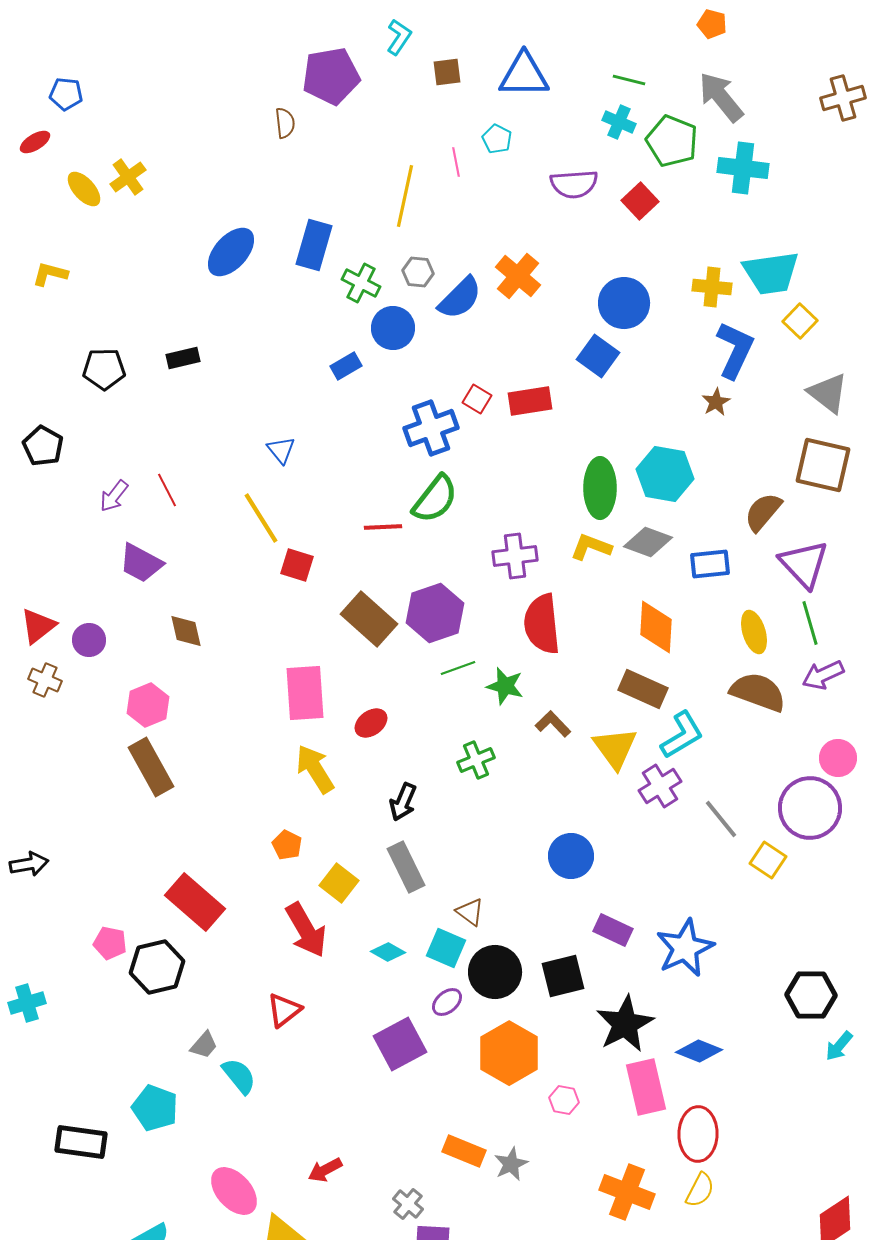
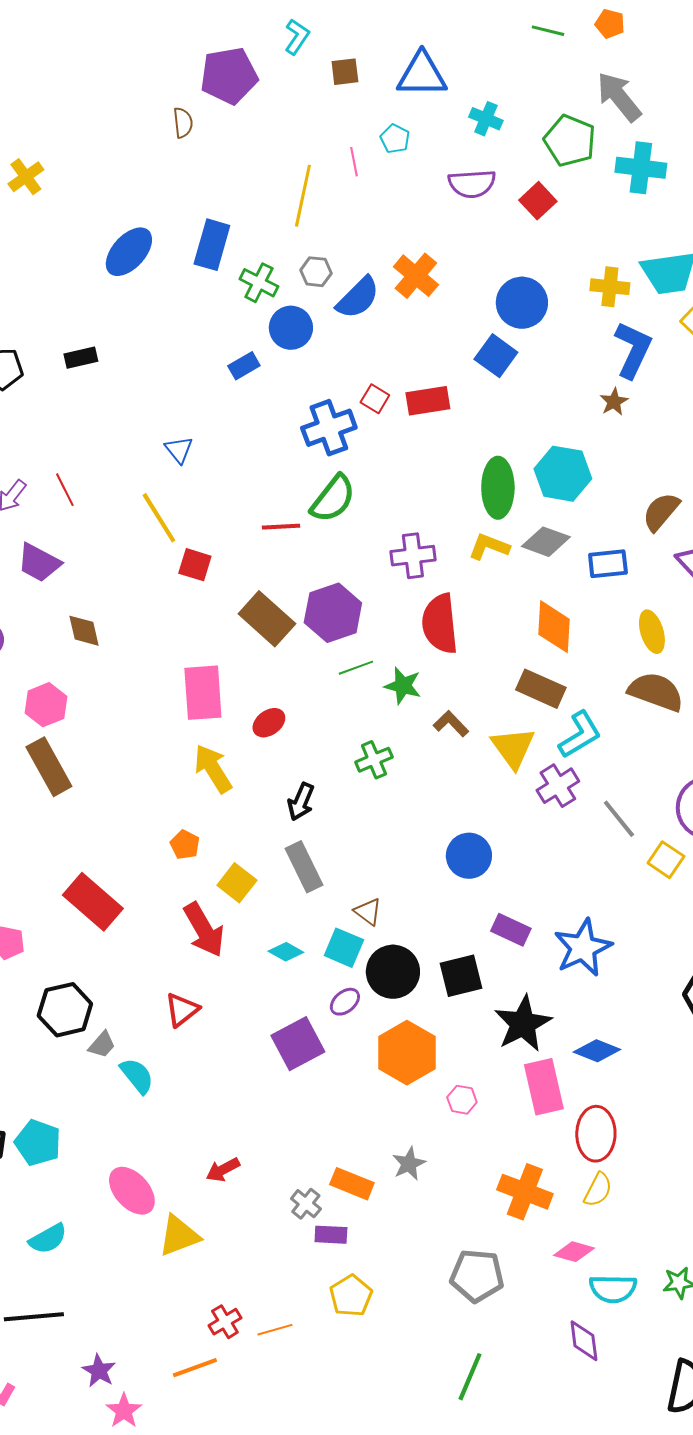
green line: (629, 80) -> (548, 31), moved
cyan cross: (619, 122) -> (486, 119), moved
black hexagon: (157, 967) -> (65, 1010), moved
cyan pentagon: (155, 1108) -> (38, 1143), moved
orange rectangle: (464, 1151) -> (352, 1184), moved

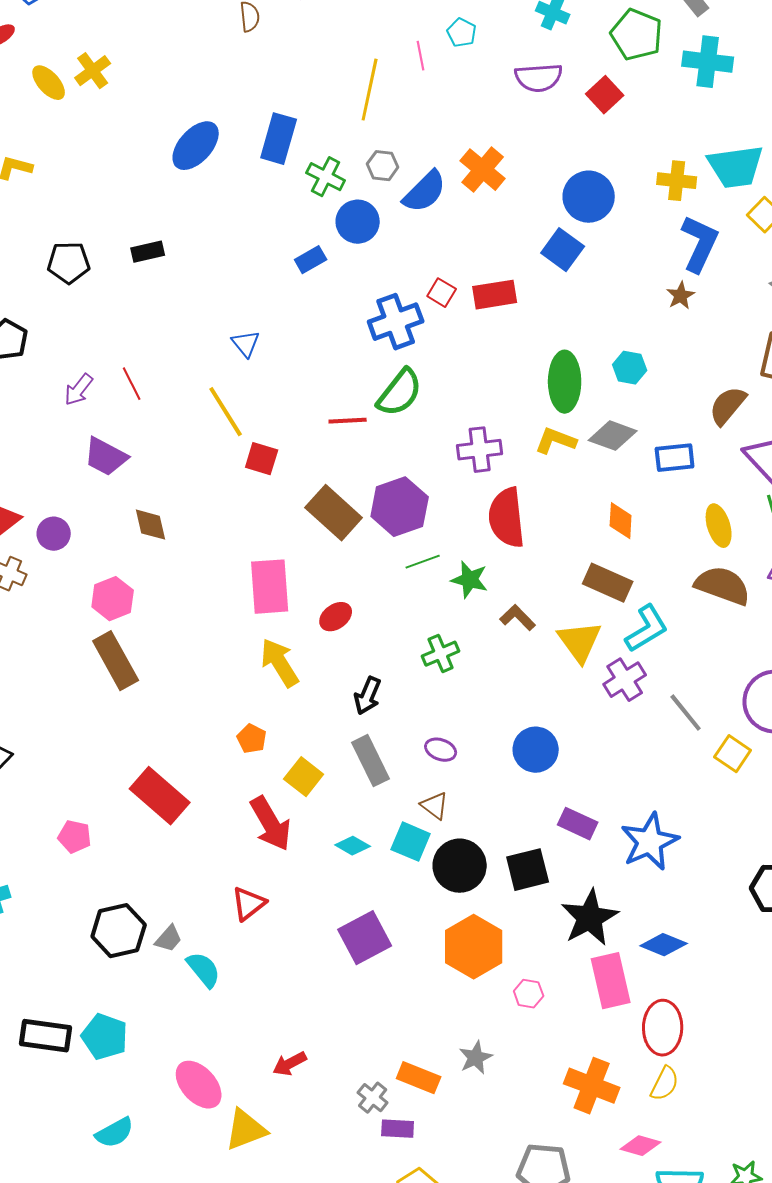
cyan hexagon: (563, 474) -> (630, 368), size x0.6
orange diamond: (554, 627) -> (621, 521), size x0.7
purple ellipse: (345, 1002) -> (441, 750), moved, turned 60
black hexagon: (65, 1010) -> (119, 931), moved

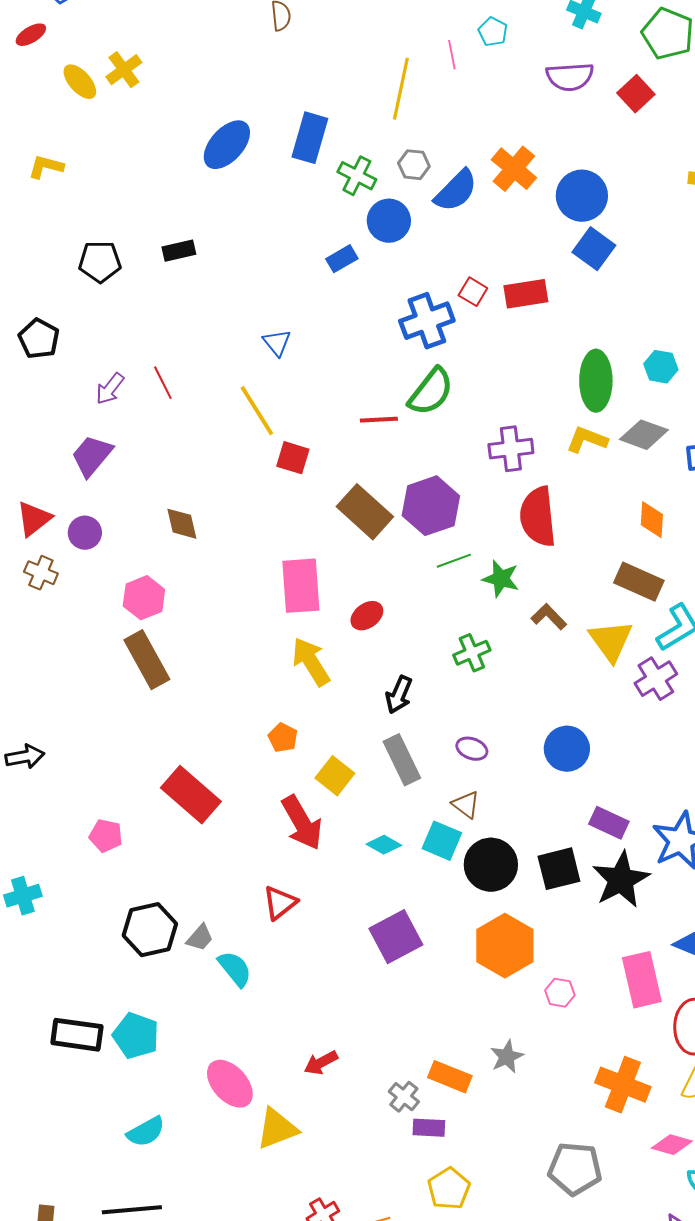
blue circle: (589, 197) -> (582, 196), moved
purple trapezoid: (106, 457) -> (92, 456), moved, turned 102
black star: (590, 918) -> (621, 880), moved

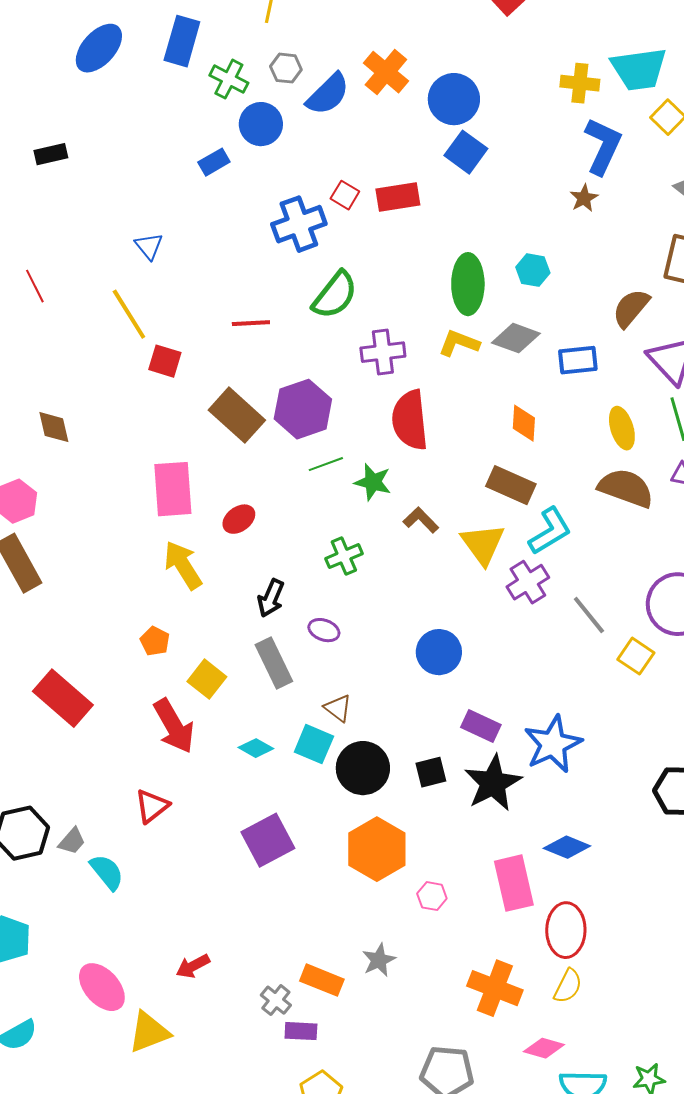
green semicircle: (431, 392) -> (335, 295), moved
purple ellipse: (472, 749) -> (324, 630), moved
black square: (559, 869) -> (431, 772), size x0.7

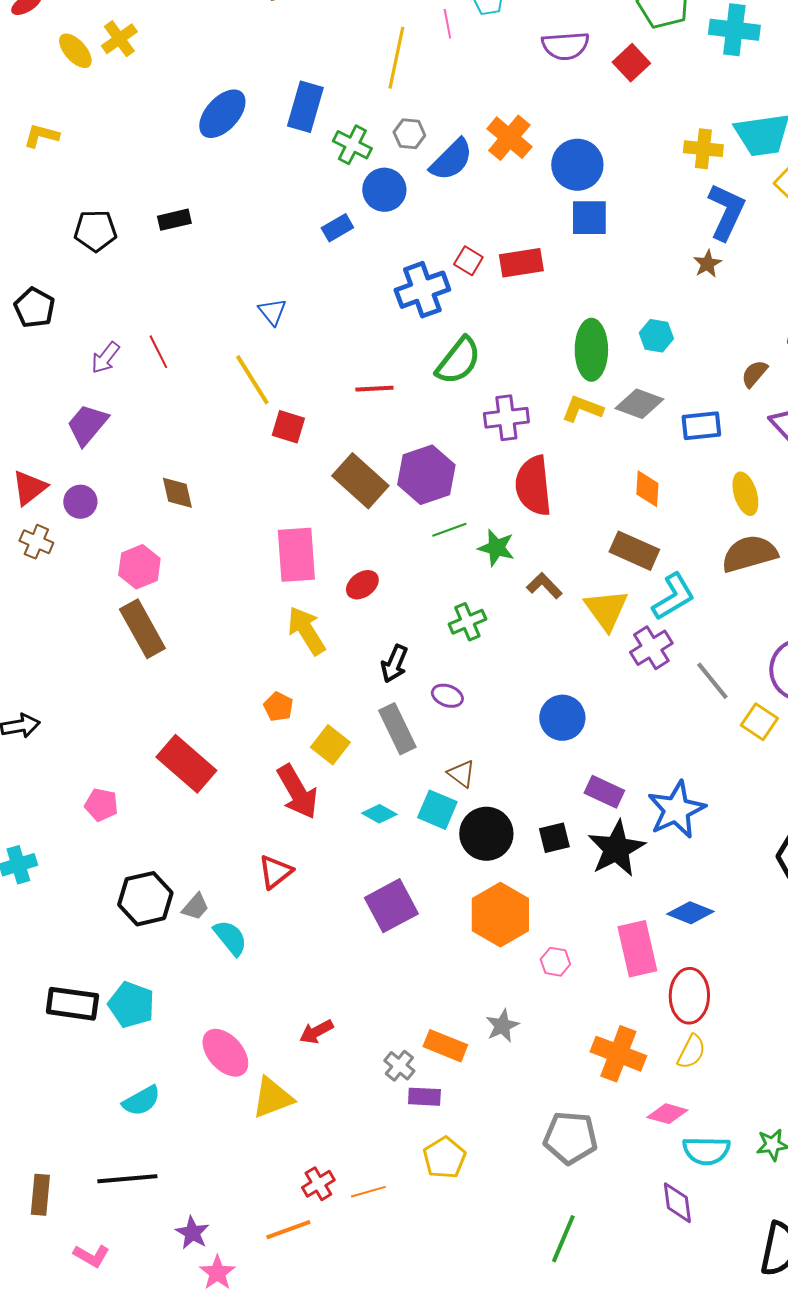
blue square: (466, 152) -> (589, 218), turned -36
brown semicircle: (631, 308) -> (754, 374), size x0.7
brown semicircle: (626, 488) -> (749, 554), turned -36

